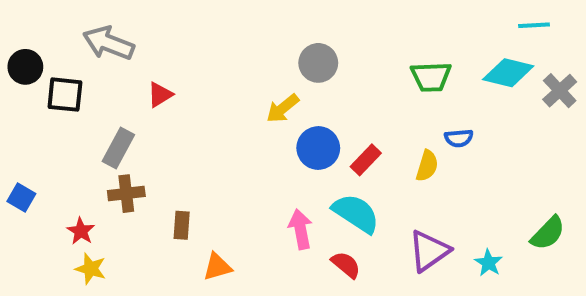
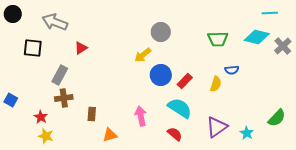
black circle: (25, 67) -> (13, 14), moved
pink arrow: (300, 229) -> (141, 116), moved

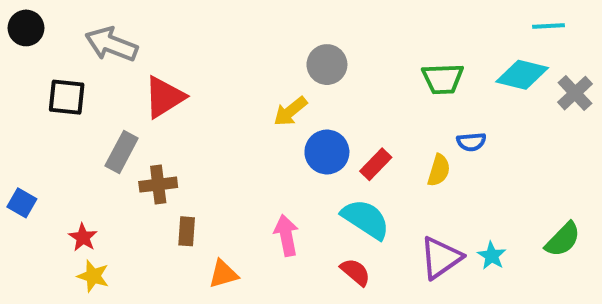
red triangle: (81, 48) -> (164, 97), size x1.6
brown cross: (64, 98) -> (158, 185), moved
cyan star: (247, 133) -> (492, 256), moved

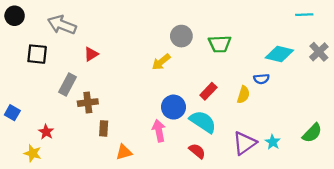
cyan diamond: (522, 75) -> (279, 54), moved
green trapezoid: (443, 79) -> (220, 44), moved
red triangle: (164, 97) -> (91, 54), size x0.6
blue circle: (327, 152) -> (173, 107), moved
yellow star: (93, 276) -> (33, 153), moved

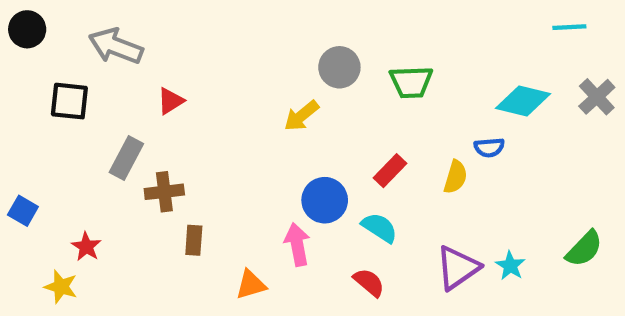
cyan semicircle: (203, 122) -> (380, 228), size x0.7
orange triangle: (124, 152) -> (251, 285), moved

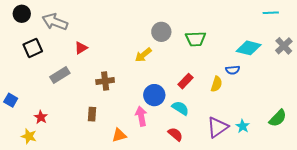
black circle: (27, 29) -> (22, 14), moved
black square: (69, 101) -> (33, 48), turned -30
gray rectangle: (126, 158) -> (60, 75), turned 30
brown cross: (164, 192) -> (105, 81), moved

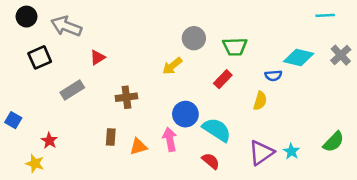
blue semicircle: (233, 70) -> (273, 76), moved
red rectangle: (185, 81) -> (223, 79), moved
cyan semicircle: (180, 108) -> (217, 130), size x1.4
orange triangle: (119, 135) -> (138, 147), moved

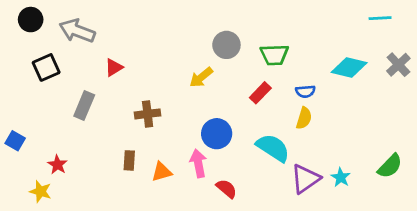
blue semicircle: (273, 76) -> (305, 91), moved
gray rectangle: (72, 90) -> (84, 106), turned -35
cyan semicircle: (217, 130) -> (273, 148), moved
red semicircle: (211, 161) -> (226, 189), moved

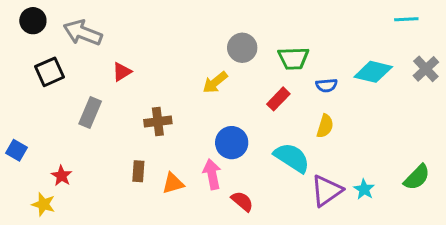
blue semicircle: (305, 91) -> (327, 85), moved

